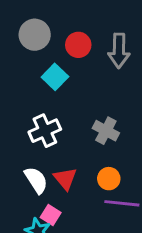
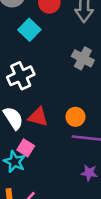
gray cross: (106, 131) -> (83, 58), moved
red triangle: (65, 179) -> (38, 117), turned -35

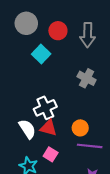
white cross: (21, 76) -> (45, 108), moved
pink square: (26, 148) -> (51, 154), moved

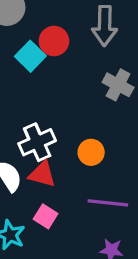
red circle: (58, 31) -> (54, 41), moved
gray cross: (87, 78) -> (118, 85), moved
orange circle: (80, 128) -> (91, 152), moved

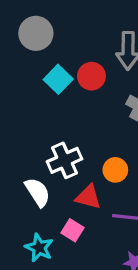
red circle: (54, 41) -> (91, 76), moved
red triangle: (42, 174) -> (88, 197), moved

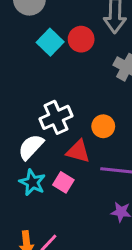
white semicircle: (37, 192) -> (31, 147), turned -104
cyan star: (39, 248) -> (32, 182), moved

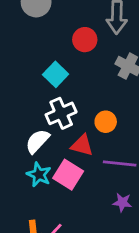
cyan square: (50, 42) -> (56, 74), moved
pink square: (63, 182) -> (68, 175), size x1.5

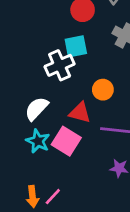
cyan square: (56, 74) -> (76, 46), moved, turned 35
white cross: (61, 113) -> (60, 65), moved

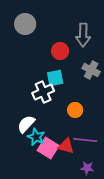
red triangle: (80, 113) -> (66, 146), moved
cyan star: (38, 141) -> (36, 137), moved

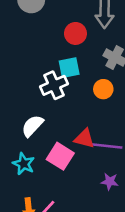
orange circle: (75, 110) -> (103, 89), moved
cyan star: (36, 137) -> (24, 164), moved
red triangle: (66, 146) -> (84, 138), moved

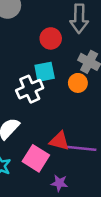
orange circle: (103, 89) -> (78, 83), moved
purple star: (110, 182) -> (59, 183), moved

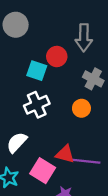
cyan square: (45, 72) -> (37, 71), moved, turned 30
orange circle: (78, 83) -> (81, 108), moved

